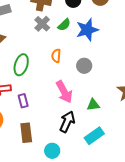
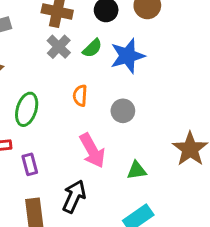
black arrow: (67, 122) -> (74, 196), moved

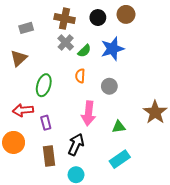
green semicircle: (92, 48) -> (84, 51), moved
pink arrow: (92, 151) -> (88, 113), turned 35

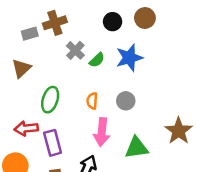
brown cross: (65, 19) -> (55, 23), moved, turned -30
orange semicircle: (80, 76) -> (92, 101), moved
purple rectangle: (46, 123) -> (53, 143), size x1.5
green triangle: (119, 127) -> (137, 148), size x1.5

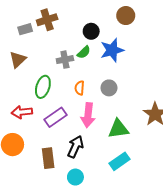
black circle: (113, 22) -> (91, 31), moved
gray cross: (75, 50) -> (65, 60), moved, turned 35
purple rectangle: (53, 143) -> (55, 117), moved, turned 70

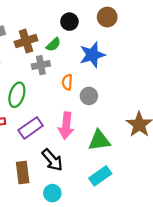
brown cross: (47, 20) -> (26, 41), moved
black circle: (91, 31) -> (69, 22), moved
green semicircle: (84, 52) -> (53, 44), moved
orange semicircle: (80, 88) -> (67, 82), moved
black arrow: (75, 147) -> (52, 160), turned 115

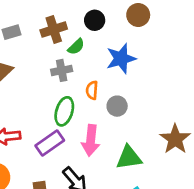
brown cross: (26, 41) -> (54, 30), moved
green ellipse: (17, 95) -> (64, 111), moved

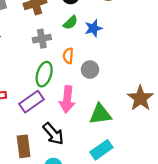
green semicircle: (76, 47) -> (70, 23), moved
blue star: (121, 59) -> (93, 28), size x0.7

